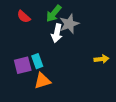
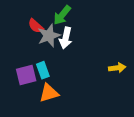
red semicircle: (24, 17) -> (36, 26), moved
gray star: (69, 24) -> (49, 36), moved

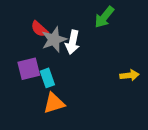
green arrow: (62, 15) -> (104, 17), moved
purple square: (26, 75) -> (29, 69), moved

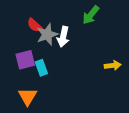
orange triangle: (54, 103) -> (28, 96), moved, turned -42

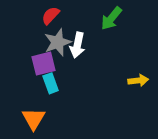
red semicircle: (34, 25) -> (51, 15), moved, turned 91
purple square: (25, 60) -> (43, 64), moved

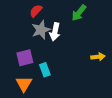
purple square: (43, 64) -> (25, 58), moved
cyan rectangle: (51, 83) -> (45, 70), moved

